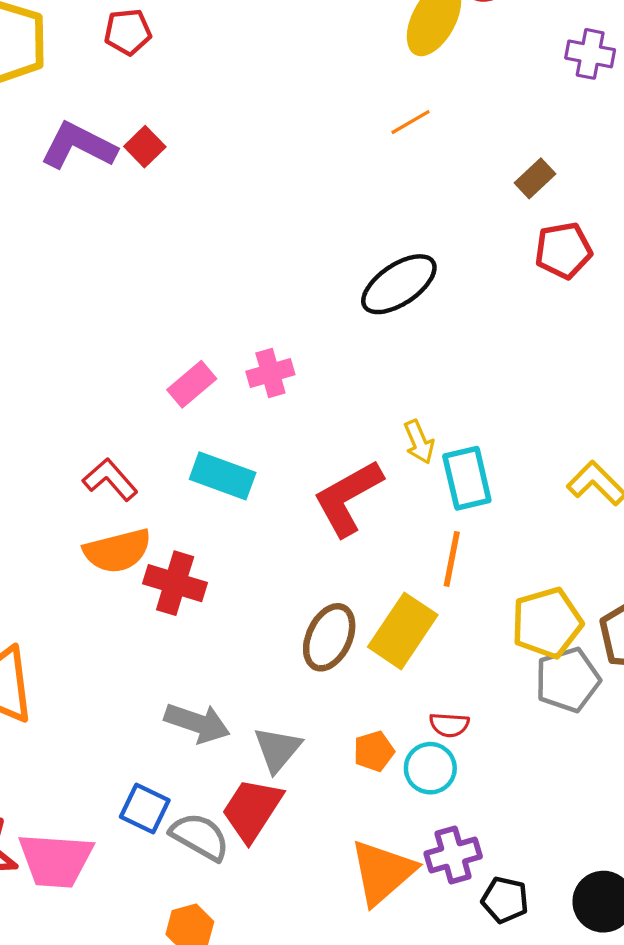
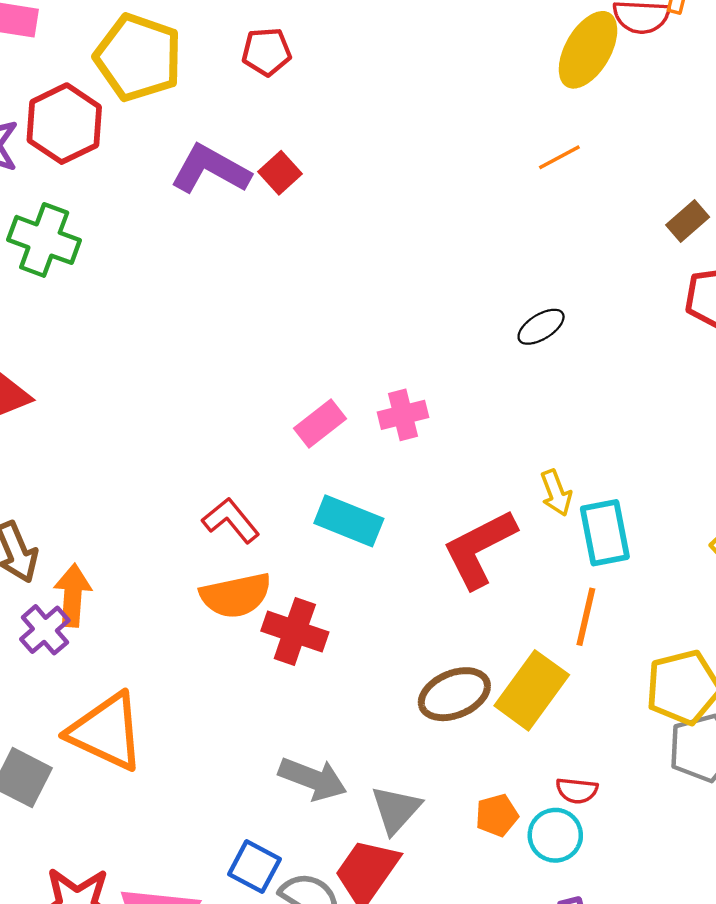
black ellipse: (399, 284) -> (541, 327), size x0.6
brown ellipse: (329, 637) -> (454, 694), turned 40

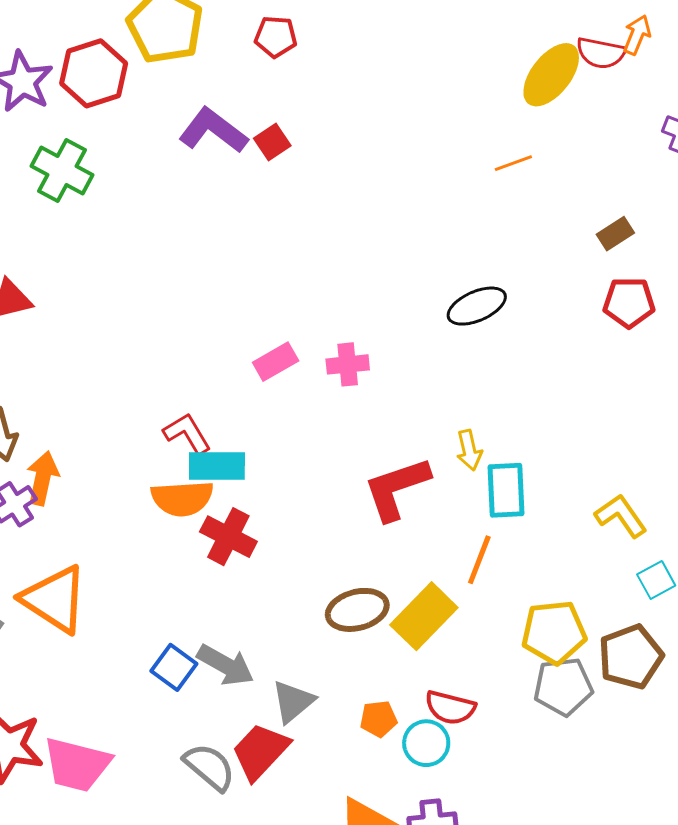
black ellipse: (541, 327) -> (477, 306), size x1.4
cyan rectangle: (349, 521) -> (217, 466), moved, turned -30
red semicircle: (577, 791) -> (450, 708), size x1.4
blue square: (254, 867) -> (174, 667), moved

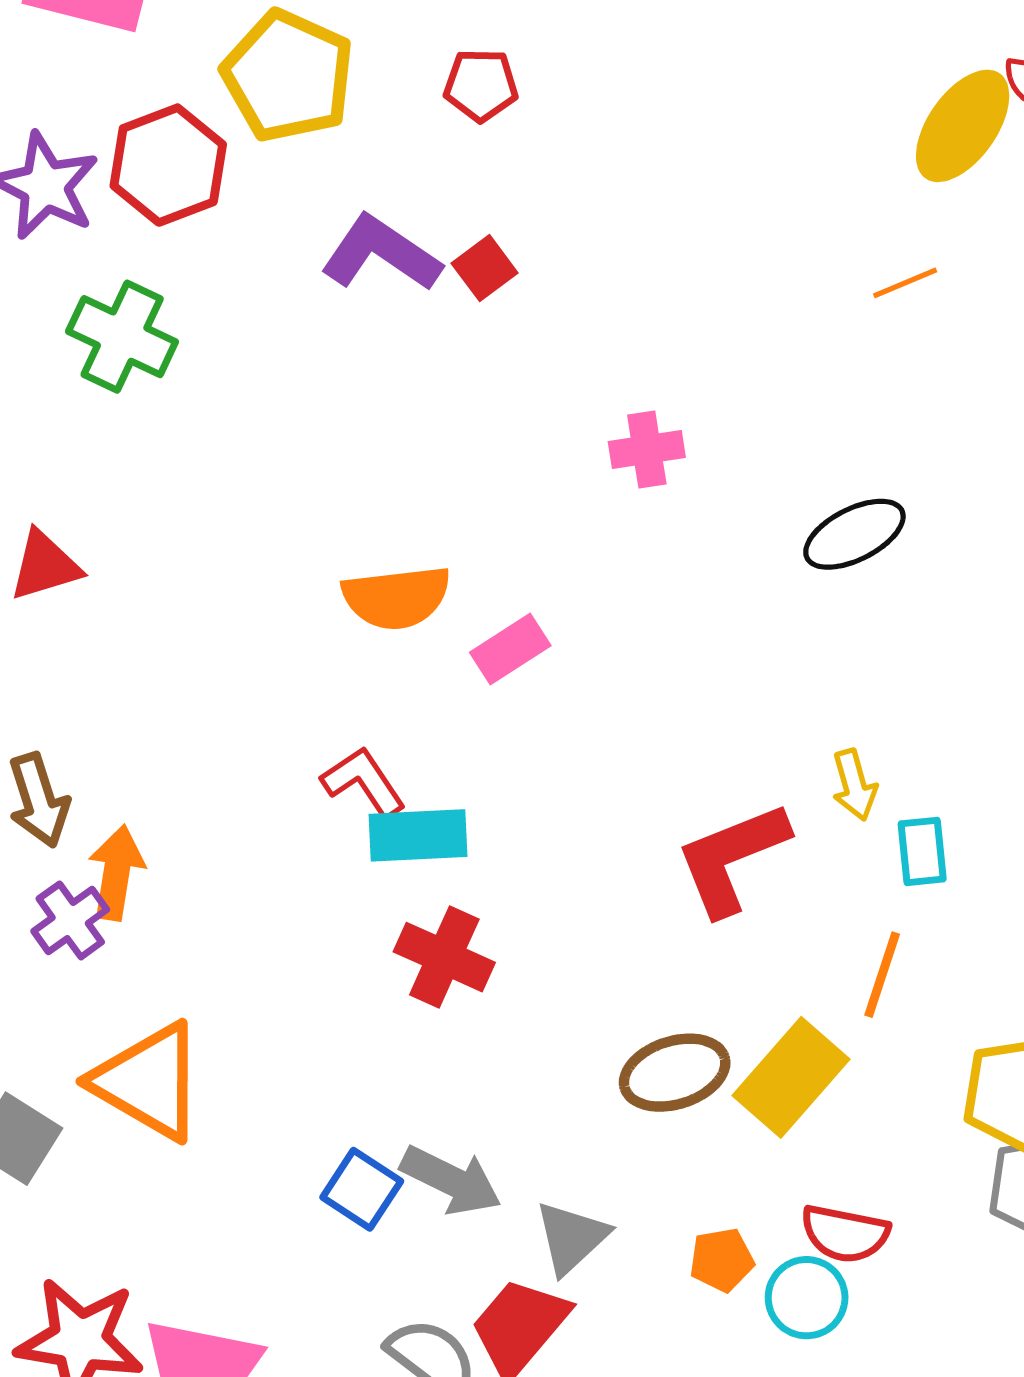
pink cross: (348, 364) -> (647, 450), moved
cyan rectangle: (506, 490) -> (922, 851), size x0.7
orange semicircle: (182, 498) -> (397, 597), moved

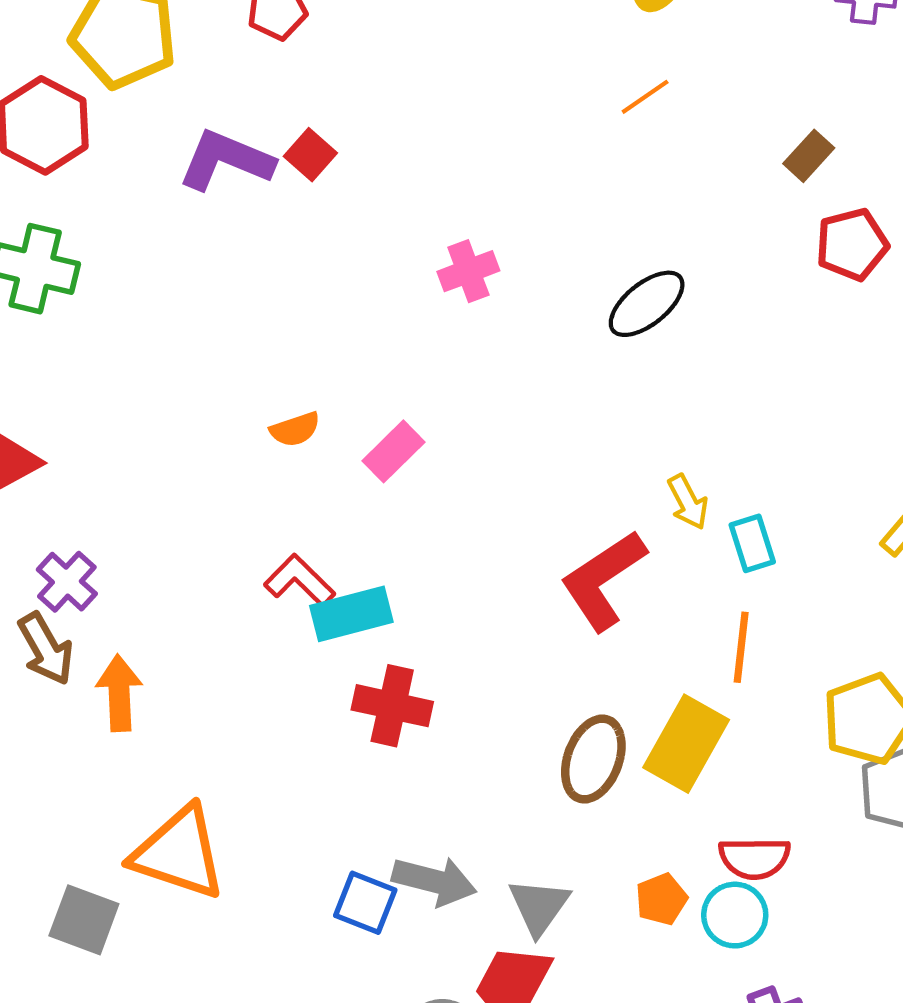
orange semicircle: (397, 597) -> (295, 429), size x0.6
purple cross: (70, 920) -> (67, 582), moved
brown ellipse: (675, 1073) -> (593, 759), turned -40

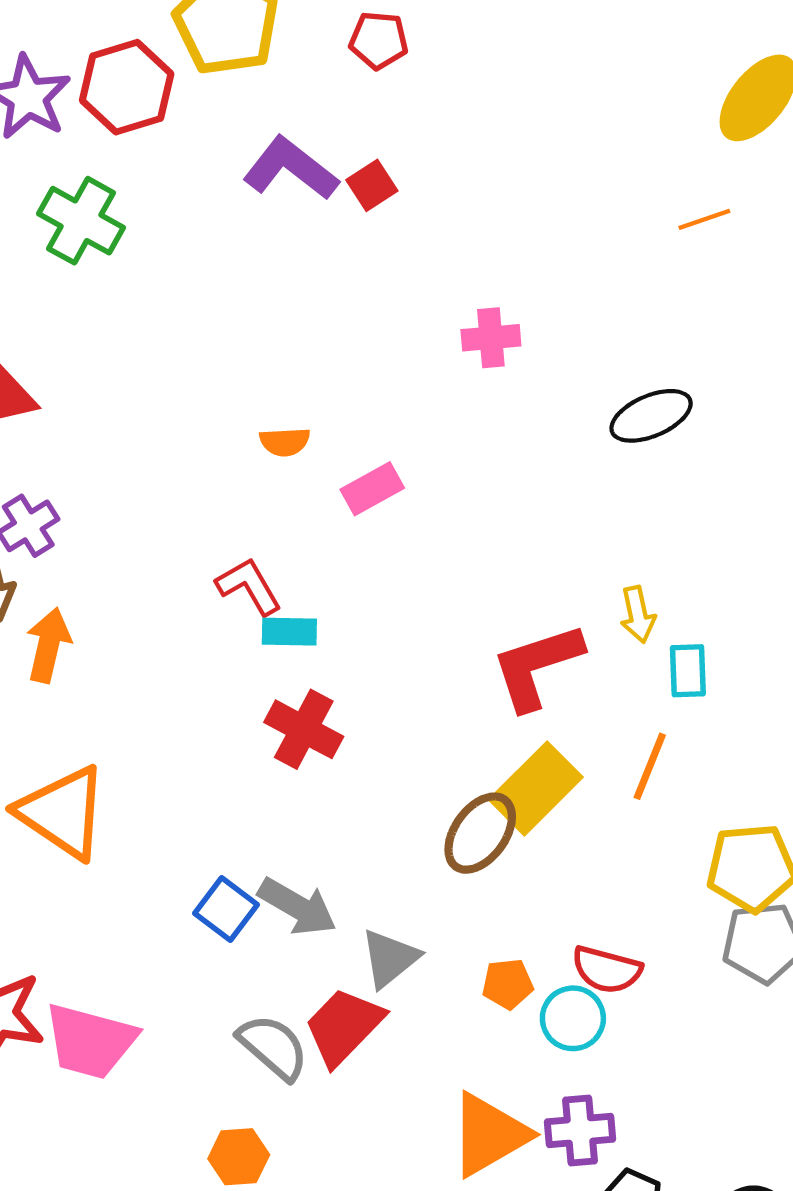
cyan rectangle: (351, 614) -> (289, 632), size x0.7
yellow rectangle: (686, 744) -> (536, 788), moved

